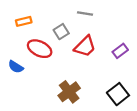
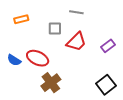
gray square: (61, 32) -> (55, 29), turned 32
red ellipse: (40, 49) -> (38, 58), moved
brown cross: (69, 92) -> (51, 83), moved

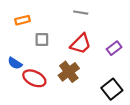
gray square: (55, 29) -> (42, 40), moved
red ellipse: (38, 58) -> (34, 78), moved
brown cross: (51, 83) -> (69, 72), moved

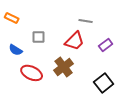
gray line: (81, 13) -> (86, 21), moved
orange rectangle: (23, 20) -> (12, 18), moved, turned 40
blue semicircle: (15, 63) -> (16, 50), moved

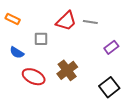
red trapezoid: (75, 41) -> (66, 21), moved

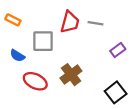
red trapezoid: (66, 21) -> (70, 22), turned -30
gray square: (41, 39) -> (43, 41), size x1.5

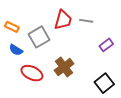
orange rectangle: (13, 20) -> (12, 27), moved
gray square: (43, 41) -> (39, 37), turned -30

